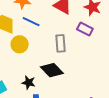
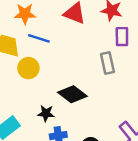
purple rectangle: (85, 29) -> (122, 37), moved, turned 70
gray rectangle: (61, 43) -> (107, 63), moved

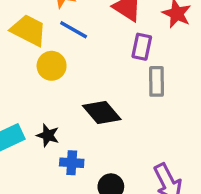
purple rectangle: (122, 37) -> (142, 47), moved
black star: (46, 113) -> (48, 135), moved

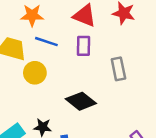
purple rectangle: (142, 47) -> (83, 46), moved

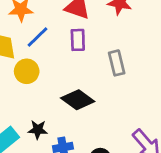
blue line: (46, 42) -> (37, 37), turned -60

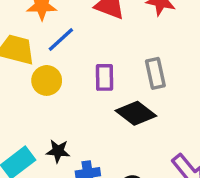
purple rectangle: (78, 40) -> (105, 77), moved
black diamond: (78, 100) -> (136, 113), moved

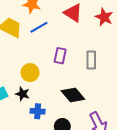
yellow circle: (47, 80) -> (30, 73), moved
black diamond: (136, 113) -> (73, 95), moved

